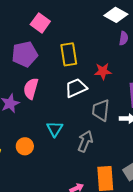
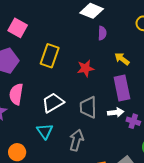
yellow rectangle: (69, 54) -> (50, 56), turned 35
white trapezoid: (76, 88) -> (53, 103), moved

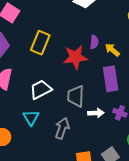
purple semicircle: (102, 33) -> (94, 42), moved
red star: (86, 68) -> (75, 57), size x1.4
white arrow: (116, 112) -> (96, 113), moved

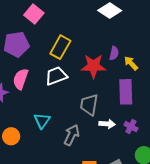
white trapezoid: (41, 90) -> (56, 76), moved

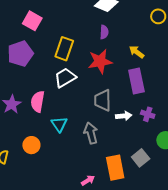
purple semicircle: (114, 53) -> (104, 32), moved
pink semicircle: (21, 79) -> (38, 102), moved
gray arrow: (72, 135) -> (91, 133), turned -30

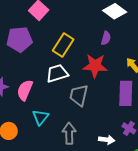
gray trapezoid: (103, 100) -> (79, 95), moved
white arrow: (124, 116) -> (107, 140), moved

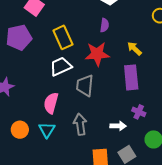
yellow rectangle: (63, 45) -> (63, 37), turned -50
pink semicircle: (25, 90) -> (51, 103), moved
cyan triangle: (41, 117) -> (47, 130), moved

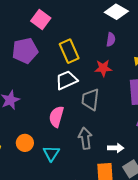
red star: (97, 54) -> (103, 68), size x0.7
white arrow: (118, 126) -> (116, 148), moved
cyan triangle: (47, 130) -> (51, 153), moved

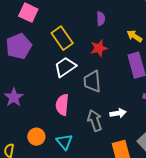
white arrow: (116, 148) -> (118, 113), moved

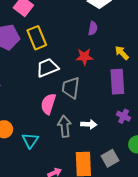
yellow rectangle: (62, 38) -> (37, 38), moved
pink semicircle: (62, 105) -> (48, 104), moved

